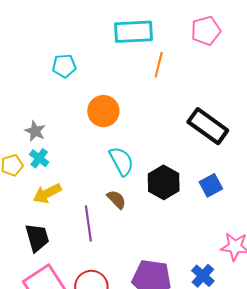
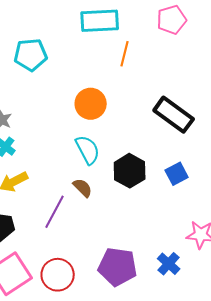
cyan pentagon: (64, 66) -> (31, 55), size x1.4
orange circle: (103, 111) -> (91, 104), moved
purple line: (88, 224) -> (55, 212), turned 36

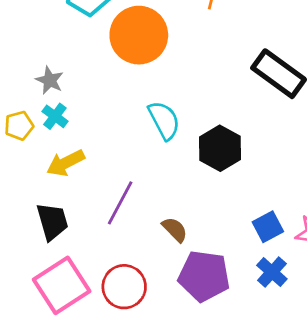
orange circle: (91, 104) -> (139, 35), moved, size x1.4
blue square: (177, 174) -> (268, 227), moved
brown semicircle: (83, 188) -> (175, 229), moved

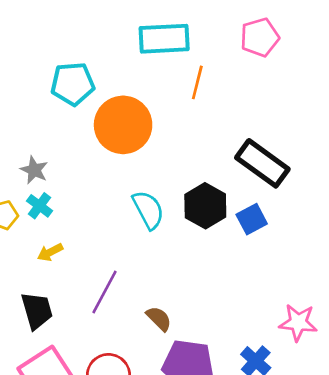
black hexagon: (220, 148) -> (205, 206), moved
yellow arrow: (66, 163) -> (50, 252), size x0.7
blue square: (268, 227) -> (252, 219), moved

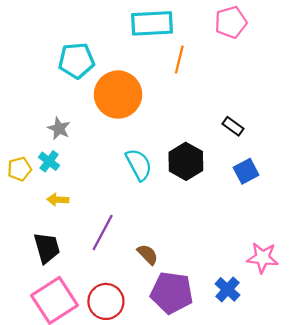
black rectangle: (262, 163) -> (233, 126), size x0.5
gray star: (34, 170) -> (59, 128), moved
blue square: (252, 219) -> (246, 171), moved
yellow arrow: (50, 252) -> (58, 200), turned 30

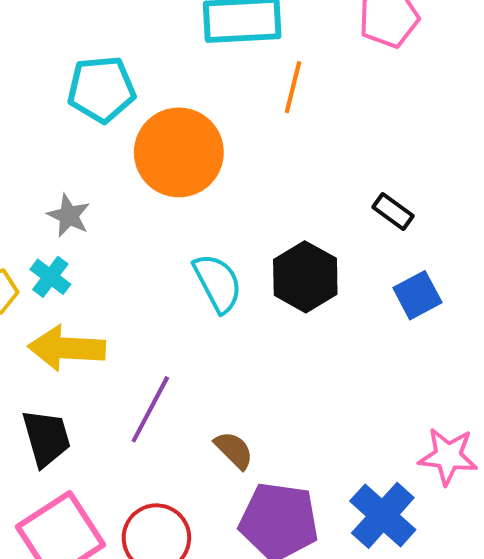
yellow arrow: (58, 200) -> (67, 348), size x1.8
blue cross: (227, 289) -> (383, 515), size x1.4

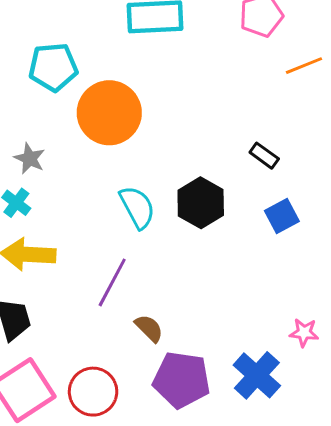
orange line: (293, 87) -> (304, 66), moved, turned 54
purple line: (150, 409) -> (112, 282), moved
pink star: (448, 456) -> (304, 333), size x0.7

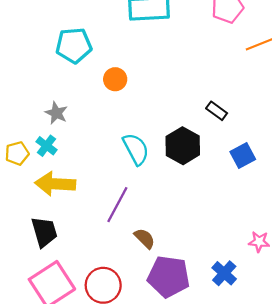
orange circle: (109, 113) -> (115, 79), size x0.5
black rectangle: (264, 156) -> (217, 111), moved
blue cross: (257, 375) -> (224, 273), size x0.7

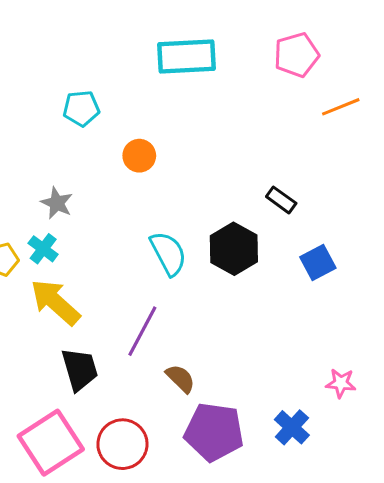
cyan pentagon: (74, 45) -> (81, 108), size x0.7
yellow arrow: (55, 184) -> (55, 302), turned 39
black trapezoid: (44, 232) -> (80, 369), moved

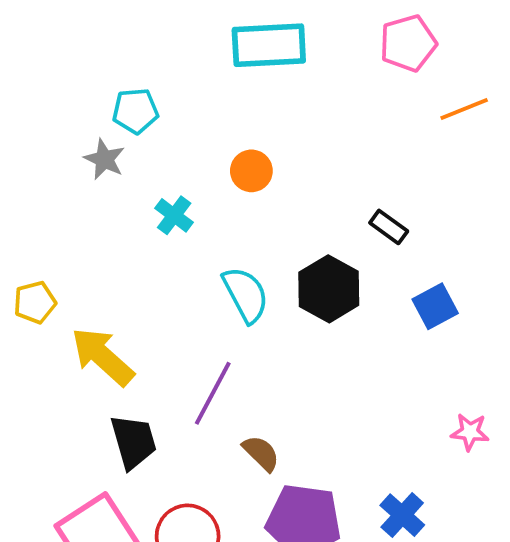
orange circle: (139, 156) -> (251, 171), moved
gray star: (57, 203) -> (104, 159), moved
cyan cross: (43, 249) -> (174, 215), moved
pink star: (341, 383) -> (470, 432), moved

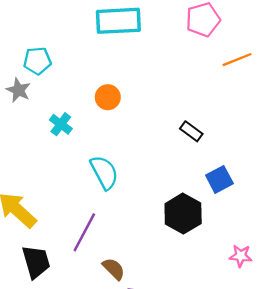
black hexagon: (329, 289) -> (183, 214), moved

